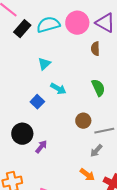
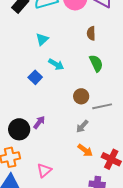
brown semicircle: (95, 49) -> (91, 33), moved
black circle: (22, 134) -> (19, 129), moved
gray arrow: (96, 151) -> (82, 126), moved

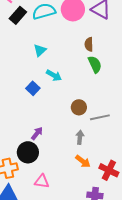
green semicircle: (96, 63) -> (95, 64), moved
gray arrow: (82, 126) -> (80, 137), turned 144
black circle: (19, 129) -> (28, 152), moved
pink triangle: (44, 170) -> (42, 181), turned 49

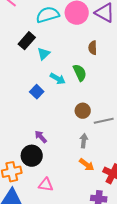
black rectangle: (18, 15) -> (27, 41), moved
green semicircle: (95, 64) -> (80, 73), moved
purple arrow: (37, 133) -> (41, 137), turned -80

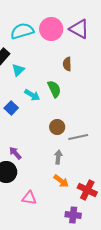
pink triangle: (46, 185) -> (29, 198), moved

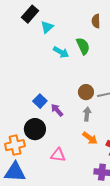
blue square: (11, 108) -> (40, 101), moved
brown circle: (57, 127) -> (86, 92), moved
purple arrow: (15, 153) -> (57, 110), moved

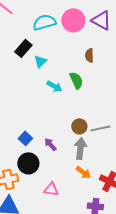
blue square: (40, 101) -> (25, 138), moved
gray arrow: (87, 114) -> (80, 148), size x1.5

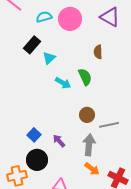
pink circle: (73, 20) -> (70, 19), moved
cyan semicircle: (44, 22) -> (44, 17), moved, size x0.7
brown circle: (79, 126) -> (87, 115), moved

